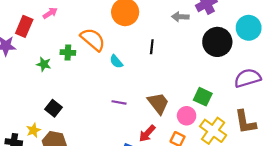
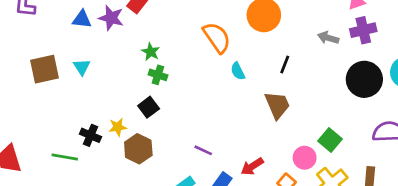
green cross: (68, 52) -> (158, 75), moved
purple line: (119, 102) -> (203, 150), moved
brown trapezoid: (158, 103) -> (277, 105), moved

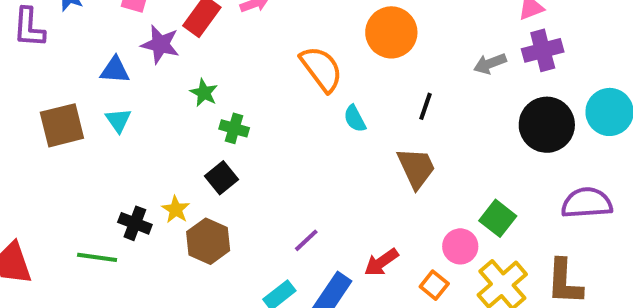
blue triangle: (82, 19) -> (115, 70), moved
gray arrow: (328, 38) -> (490, 64), turned -36
green star: (151, 52) -> (204, 93), moved
yellow star: (118, 127) -> (176, 209), turned -30
purple line: (203, 150) -> (306, 240), turned -66

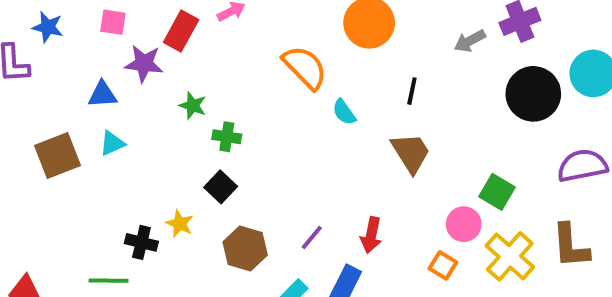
cyan triangle: (118, 120) -> (112, 143), turned 48
brown hexagon: (208, 241) -> (245, 249), moved
red arrow: (381, 262) -> (371, 235), moved, turned -36

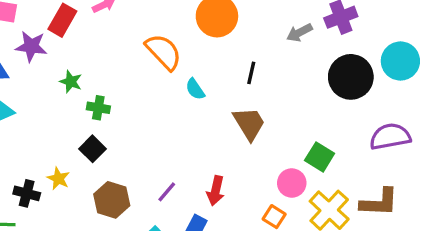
brown L-shape: (571, 246) -> (379, 202), turned -84

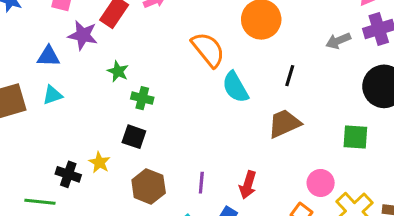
cyan semicircle: (195, 89) -> (235, 87), size x1.5
brown trapezoid: (249, 124) -> (284, 124), turned -87
black square: (93, 149) -> (134, 137), turned -30
green square: (320, 157) -> (355, 137), moved, turned -32
purple line: (167, 192) -> (201, 183), turned -40

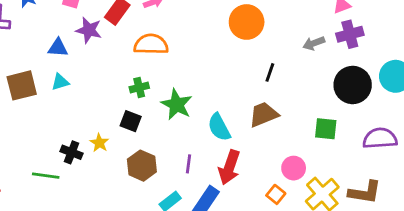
orange semicircle: (208, 50) -> (151, 44), moved, turned -52
green star: (118, 71) -> (177, 104), moved, size x1.6
cyan semicircle: (235, 87) -> (219, 127), moved
green cross: (142, 98) -> (139, 87), turned -30
red arrow: (248, 185) -> (229, 167), size x1.4

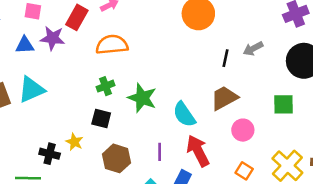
gray arrow: (314, 43) -> (253, 49), moved
blue triangle: (58, 48) -> (25, 45), moved
cyan triangle: (60, 82) -> (31, 89), size x1.6
red arrow: (229, 167) -> (198, 151), turned 140
pink circle: (294, 168) -> (243, 130), moved

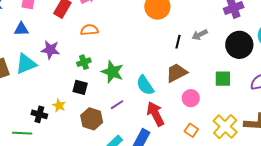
purple star: (53, 38) -> (50, 50), moved
orange semicircle: (112, 45) -> (89, 30), size x0.7
purple line: (160, 152) -> (117, 105), moved, turned 56

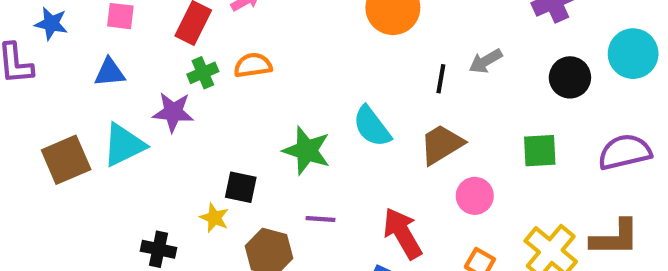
black circle: (239, 45) -> (570, 77), size x0.7
green cross: (84, 62) -> (203, 73), moved
cyan semicircle: (145, 85) -> (372, 126), moved
yellow star: (59, 105) -> (214, 218), moved
purple line: (117, 105) -> (320, 219), turned 40

